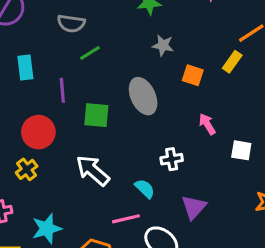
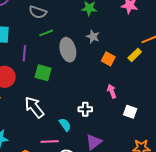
gray ellipse: (143, 96) -> (68, 50), moved

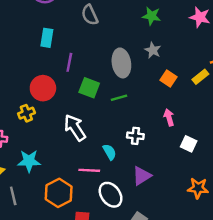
gray semicircle: (38, 12) -> (90, 15), turned 42
green line: (46, 33) -> (119, 98), moved

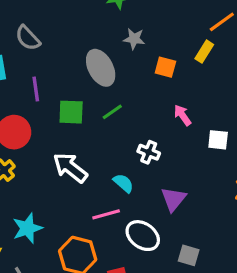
gray semicircle: (90, 15) -> (28, 38), moved
white cross: (135, 136) -> (149, 152), turned 35

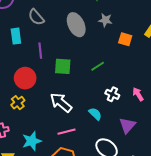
gray ellipse: (101, 68) -> (76, 25), moved
green line: (112, 112) -> (98, 66), moved
pink arrow: (183, 115) -> (138, 94), moved
pink line: (106, 214) -> (67, 132), moved

